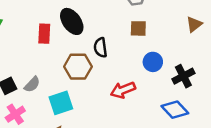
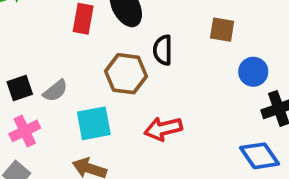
blue circle: (153, 62) -> (253, 72), moved
red arrow: (123, 90) -> (163, 129), moved

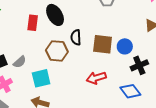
brown square: (222, 30) -> (103, 44), moved, size x1.5
red arrow: (163, 129) -> (96, 78), moved

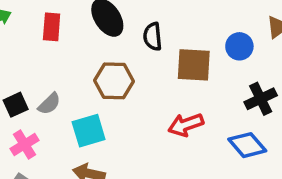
red rectangle: (33, 23) -> (52, 27), moved
black semicircle: (76, 37) -> (153, 37), moved
blue circle: (125, 46) -> (239, 46), moved

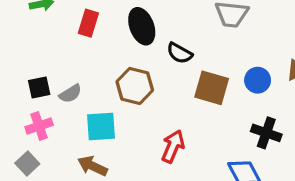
black semicircle: (153, 37) -> (180, 53), turned -68
black cross: (261, 99) -> (266, 133), turned 32
red arrow: (186, 125) -> (173, 146), moved, turned 120

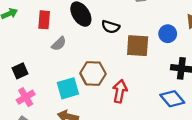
brown hexagon: (135, 86) -> (93, 73), moved
gray semicircle: (70, 94) -> (59, 44), moved

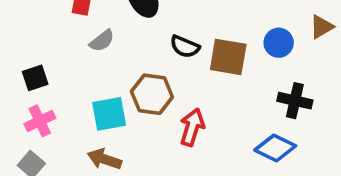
black semicircle: (111, 27) -> (185, 47), moved
blue diamond: (172, 99) -> (275, 148), turned -30

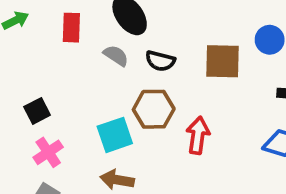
gray semicircle: (102, 41) -> (116, 56), moved, turned -100
black semicircle: (185, 47) -> (160, 61), moved

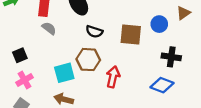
gray semicircle: (116, 56) -> (49, 28), moved

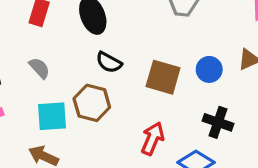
gray semicircle: (49, 28) -> (39, 68), moved
red arrow: (113, 77) -> (153, 139), moved

